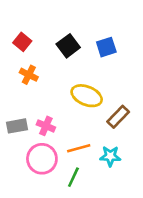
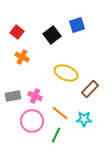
blue square: (106, 47) -> (77, 25), moved
orange line: (79, 148) -> (60, 113), turned 54

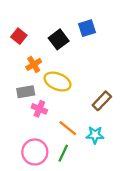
orange cross: (22, 57) -> (34, 64), moved, turned 32
yellow ellipse: (66, 73) -> (58, 82), moved
gray rectangle: (13, 96) -> (26, 92), moved
pink circle: (32, 121) -> (35, 152), moved

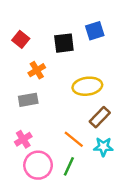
black square: (59, 39) -> (64, 43), turned 30
yellow ellipse: (58, 82) -> (87, 86), moved, turned -30
brown rectangle: (102, 101) -> (100, 117), moved
pink cross: (39, 109) -> (23, 139), moved, turned 35

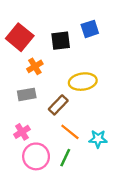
red square: (21, 39) -> (20, 37), size x1.6
brown rectangle: (100, 117) -> (58, 105), moved

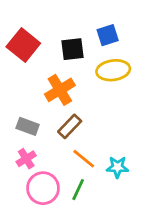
orange cross: (35, 66) -> (60, 90), moved, size x1.5
yellow ellipse: (83, 82) -> (113, 70), moved
gray rectangle: (27, 94) -> (28, 126), moved, turned 30

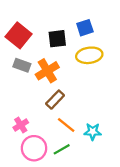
gray rectangle: (28, 126) -> (22, 65), moved
green line: (78, 190) -> (62, 149), turned 35

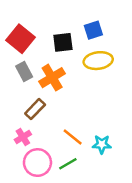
gray rectangle: (22, 65) -> (24, 71), turned 42
brown rectangle: (55, 100) -> (35, 109), moved

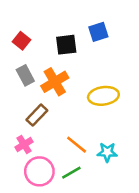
red square: (20, 39) -> (21, 41), size x0.6
yellow ellipse: (98, 61) -> (103, 96), moved

